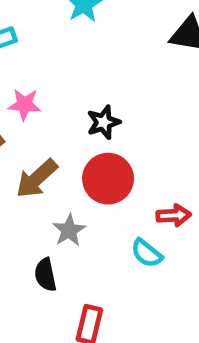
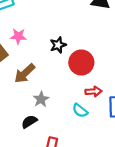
red circle: (108, 179) -> (81, 62), moved
black semicircle: (45, 275) -> (29, 122), turned 70

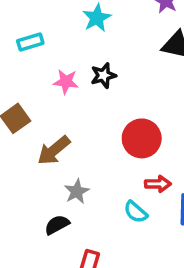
pink star: (18, 36) -> (66, 82), moved
black star: (58, 45) -> (103, 75), moved

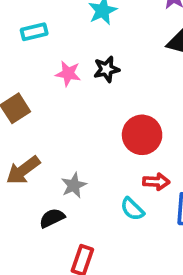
brown arrow: (54, 150) -> (23, 170), moved

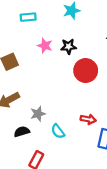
red circle: (142, 135) -> (86, 71), moved
cyan semicircle: (132, 209) -> (58, 131), moved

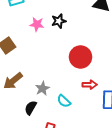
red circle: (86, 71) -> (81, 57), moved
black semicircle: (22, 132) -> (31, 108), turned -32

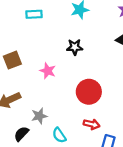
pink star: (37, 24) -> (48, 71), moved

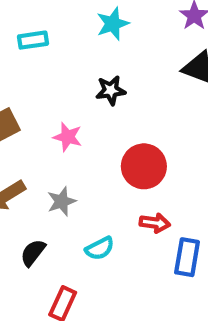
gray star: (39, 116) -> (62, 201), moved
cyan semicircle: (59, 135) -> (100, 248), turned -77

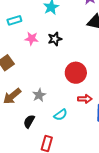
pink star: (68, 137) -> (32, 39), moved

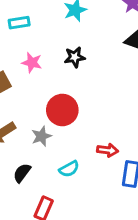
pink star: (32, 39) -> (32, 63), moved
red circle: (76, 73) -> (62, 110), moved

